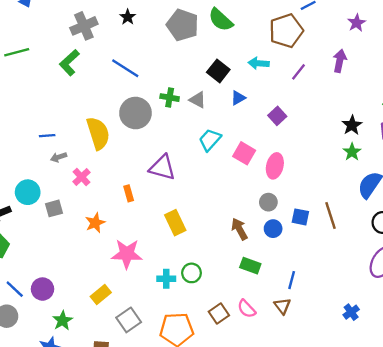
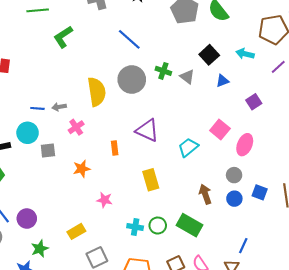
green L-shape: (69, 63) -> (63, 37), moved
blue line: (47, 136) -> (37, 108), moved
cyan trapezoid: (210, 140) -> (188, 147), moved
pink star: (127, 254) -> (105, 200), size x0.6
green rectangle: (250, 266) -> (189, 225), moved, size x1.4

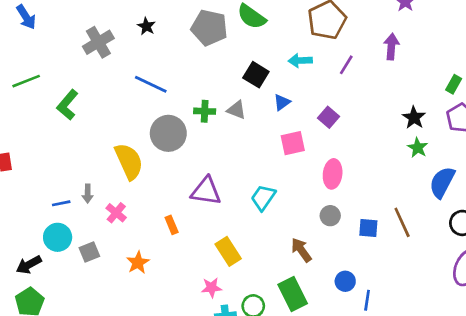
gray arrow: (59, 107) -> (88, 194), turned -64
pink square: (220, 130) -> (293, 143), moved, turned -36
blue circle: (234, 199) -> (345, 281), moved
pink star: (105, 200) -> (211, 288), moved
green rectangle: (189, 225) -> (293, 294), turned 50

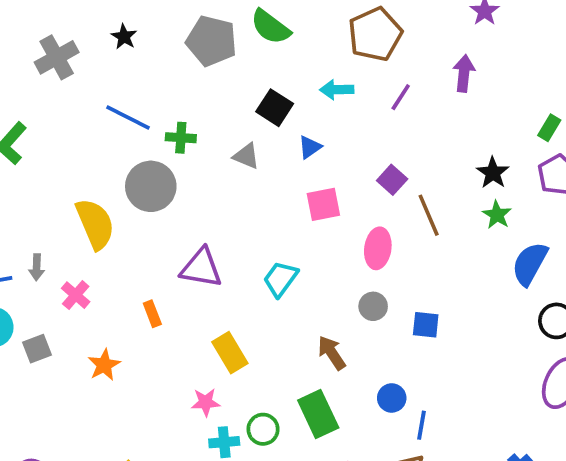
green cross: (205, 111) -> (181, 138), moved
purple square: (328, 117) -> (392, 180), moved
brown line: (402, 222) -> (429, 215), moved

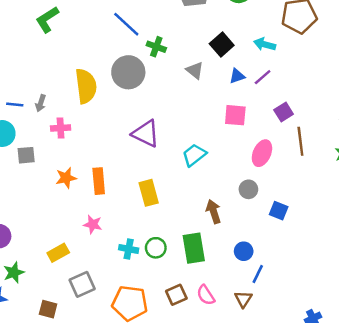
purple line: (401, 97) -> (263, 77), moved
pink cross: (76, 295) -> (61, 128), turned 30
orange rectangle: (152, 314) -> (99, 181), moved, size x1.5
pink star: (206, 402) -> (93, 224), moved

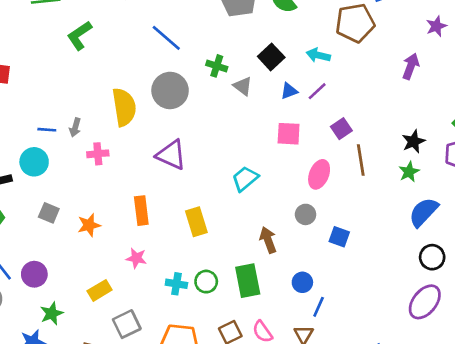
green cross: (156, 47) -> (217, 66), moved
purple triangle: (146, 134) -> (171, 155), moved
gray square: (26, 155) -> (49, 213), moved, turned 30
orange star: (66, 178) -> (89, 225), moved

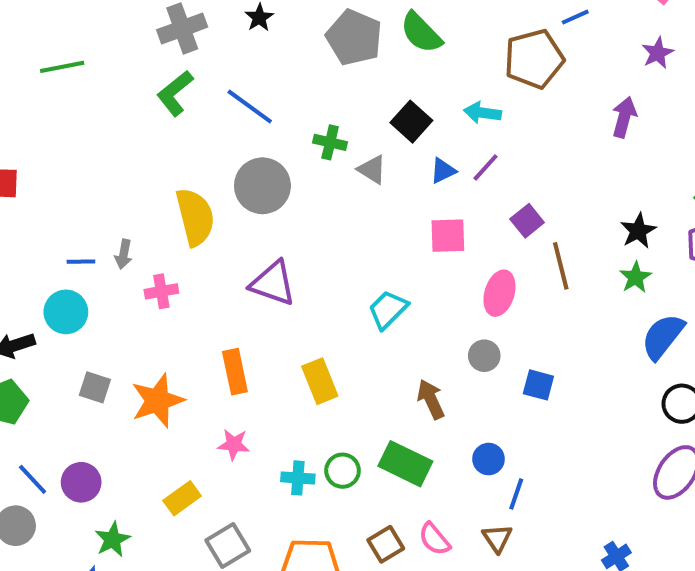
green L-shape: (79, 35) -> (175, 93), moved
orange star: (89, 225) -> (157, 401), size x1.5
green rectangle: (248, 281) -> (405, 464), turned -48

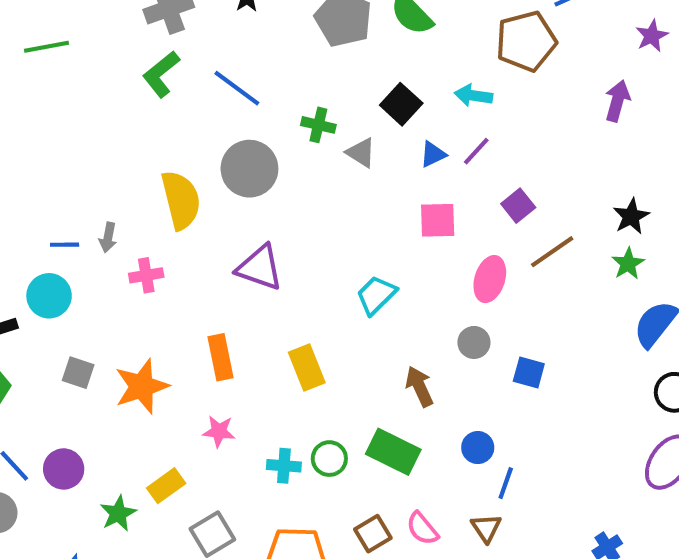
brown line: (561, 266) -> (552, 252), turned 69
green star: (113, 540) -> (118, 513), moved

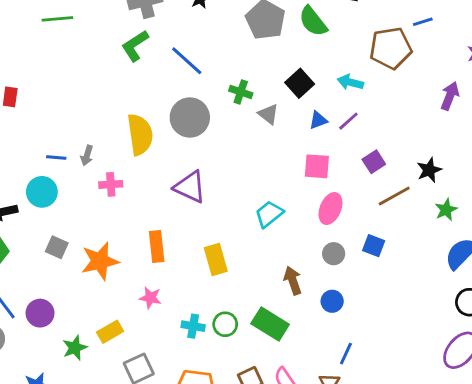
black star: (631, 216) -> (429, 170), moved
pink ellipse: (490, 279) -> (330, 209), moved
blue square: (529, 373) -> (374, 246), moved
blue circle: (478, 448) -> (332, 301), moved

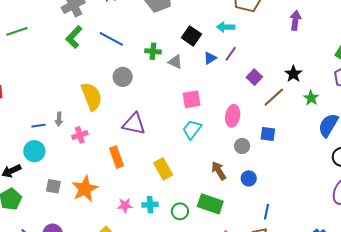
gray circle: (190, 117) -> (123, 77), size x0.7
pink square: (317, 166) -> (192, 99), moved
orange rectangle: (157, 246) -> (117, 157), moved
cyan cross: (193, 326) -> (150, 205), moved

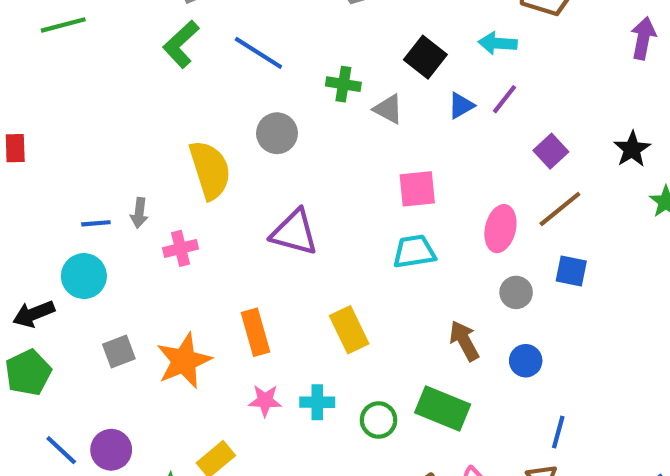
brown line: (274, 97) -> (560, 209), moved
cyan trapezoid: (192, 129) -> (414, 252), turned 40
orange rectangle: (117, 157) -> (255, 332), moved
gray square: (53, 186) -> (119, 351), turned -35

